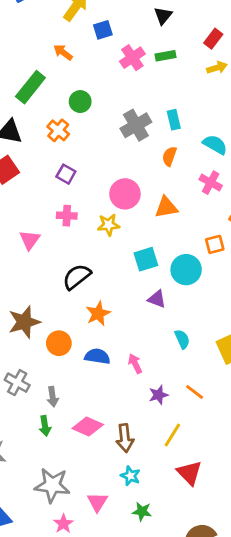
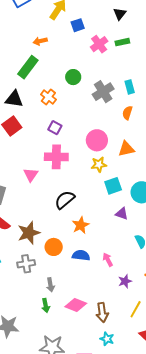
orange arrow: (63, 52) -> (40, 41), moved, turned -48
green circle: (80, 102) -> (73, 77), moved
pink cross: (67, 216) -> (56, 157), size x1.6
yellow star: (109, 225) -> (99, 165), moved
gray cross: (17, 383) -> (26, 264), moved, turned -36

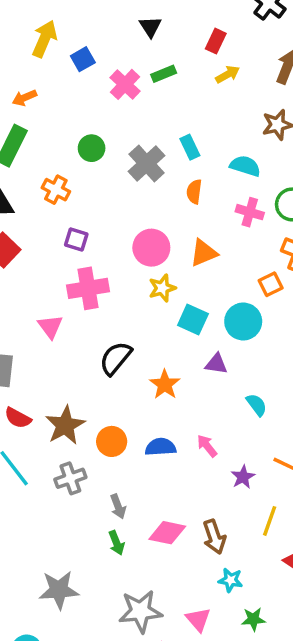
cyan square: (113, 186) -> (193, 320), turned -36
orange star: (81, 225) -> (165, 384), moved

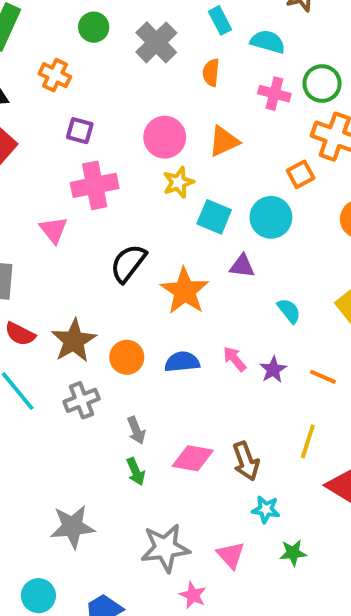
cyan rectangle: (190, 147) -> (220, 20), moved
orange star: (165, 384) -> (185, 291), size x1.4
purple star: (243, 477) -> (273, 370), moved

